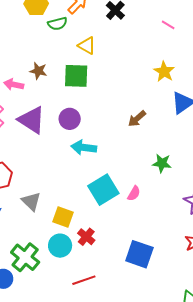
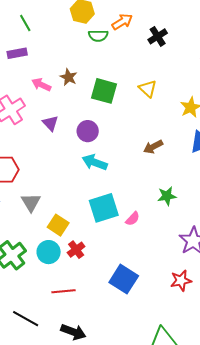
yellow triangle: (87, 46) -> (148, 89), moved
purple triangle: (32, 120) -> (50, 123), size x0.6
green star: (162, 163) -> (167, 196), turned -30

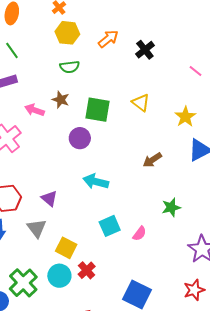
green semicircle: (98, 36) -> (70, 67), moved
purple triangle: (50, 123) -> (49, 198), moved
purple circle: (88, 131) -> (80, 138), moved
cyan square: (104, 208) -> (110, 226), size x0.7

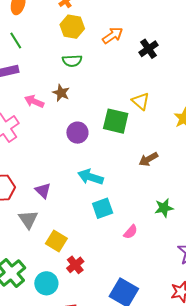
green square: (98, 110) -> (116, 121), moved
cyan square: (110, 226) -> (103, 208), moved
cyan circle: (59, 276) -> (46, 283), moved

